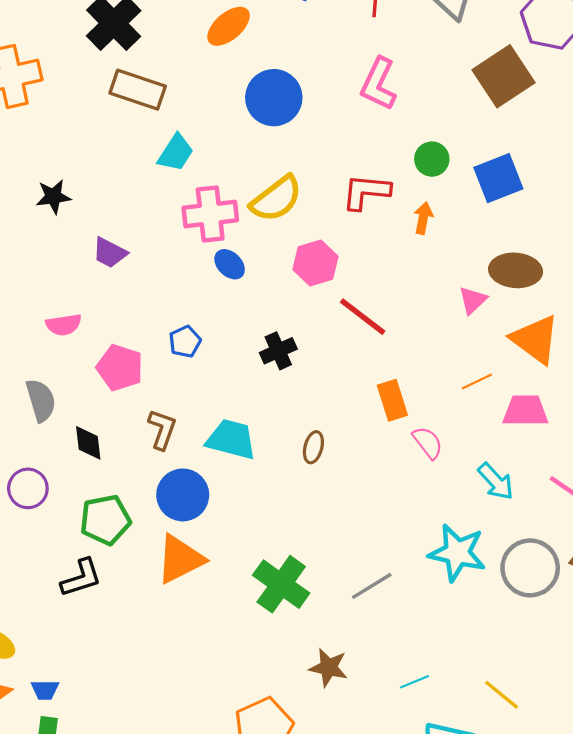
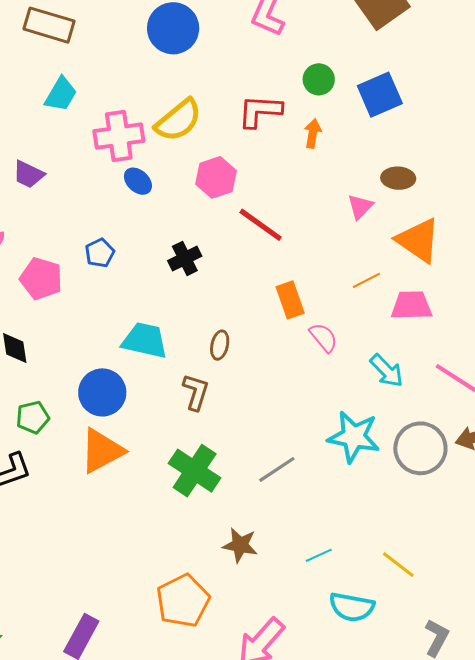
cyan trapezoid: (176, 153) -> (61, 94), moved
brown ellipse: (516, 270) -> (398, 178), size x0.7
brown L-shape: (162, 429) -> (196, 392), moved
green pentagon: (105, 520) -> (33, 417), size x0.7

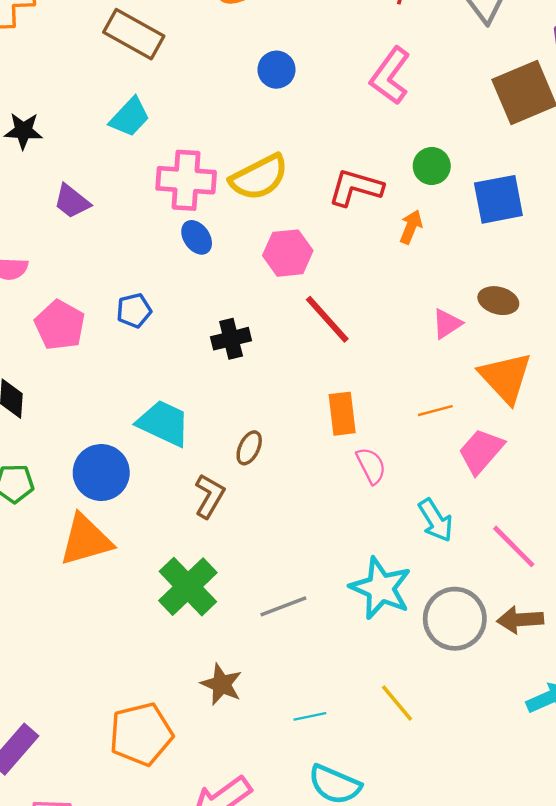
blue circle: (173, 28) -> (276, 70), size x0.6
pink trapezoid: (411, 305) -> (481, 451), turned -60
yellow line: (398, 565) -> (397, 703), moved

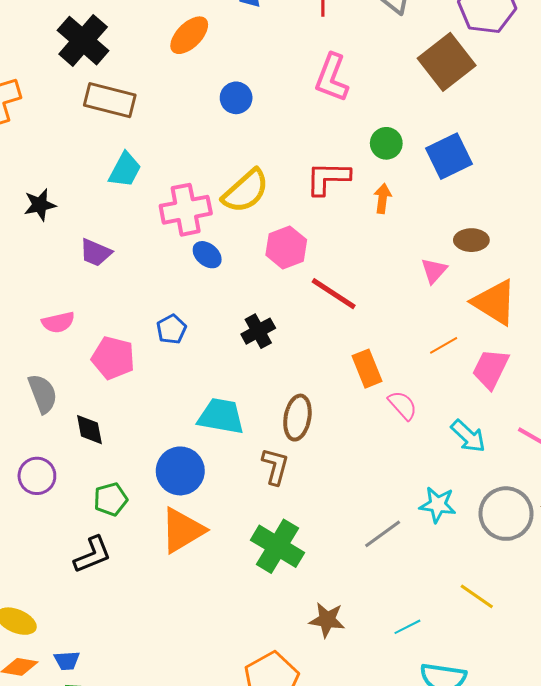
brown ellipse: (249, 448) -> (297, 418), size x1.5
cyan star: (381, 588) -> (438, 505), size x0.7
gray line: (283, 606) -> (383, 534), moved

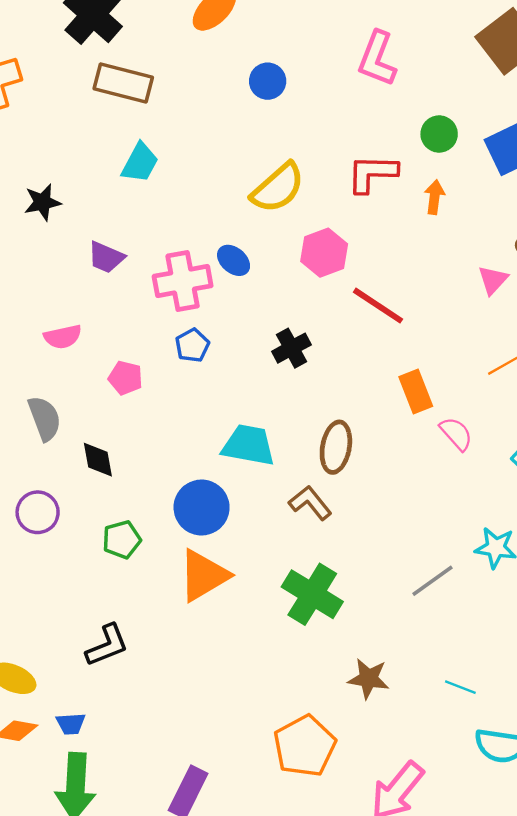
pink cross: (186, 210) -> (183, 281), moved
pink pentagon: (113, 358) -> (125, 378), size x0.7
brown L-shape: (275, 466) -> (310, 503), turned -54
black L-shape: (93, 555) -> (107, 645), moved
cyan line: (407, 627) -> (460, 687), turned 48

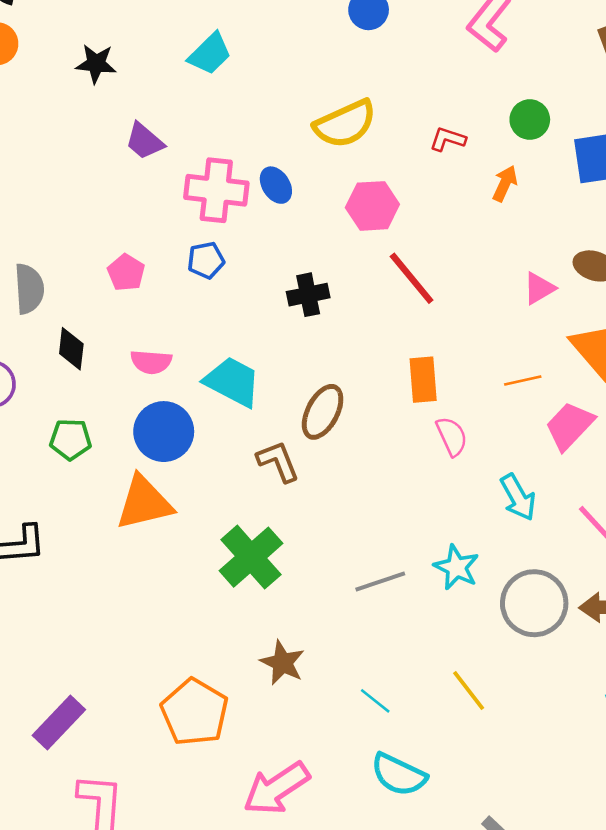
red L-shape: (372, 174) -> (448, 139), size x0.6
pink semicircle: (63, 337) -> (151, 362), moved
orange pentagon: (305, 746) -> (195, 712), turned -30

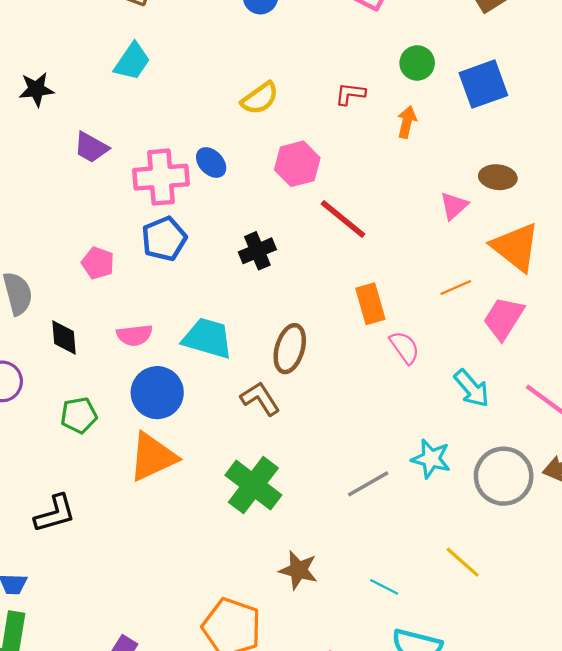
yellow semicircle: (345, 124) -> (260, 98), size x0.7
blue pentagon: (206, 260) -> (164, 239), size x1.4

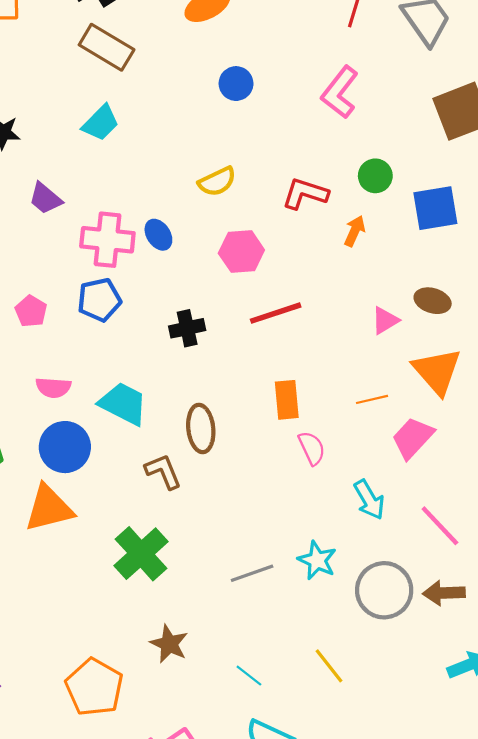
red L-shape: (350, 94) -> (305, 194), size x1.5
red line: (343, 219) -> (276, 313), turned -68
brown ellipse: (290, 349) -> (201, 428), turned -33

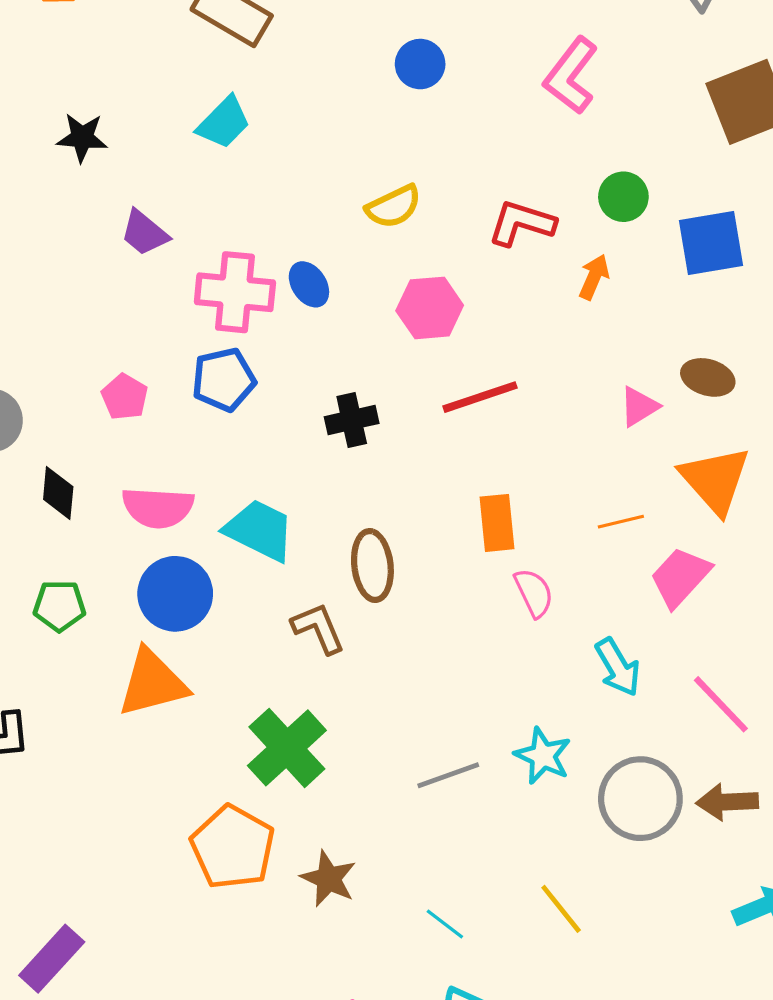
pink semicircle: (53, 388) -> (158, 507), size x1.4
orange pentagon: (94, 687) -> (233, 847), moved

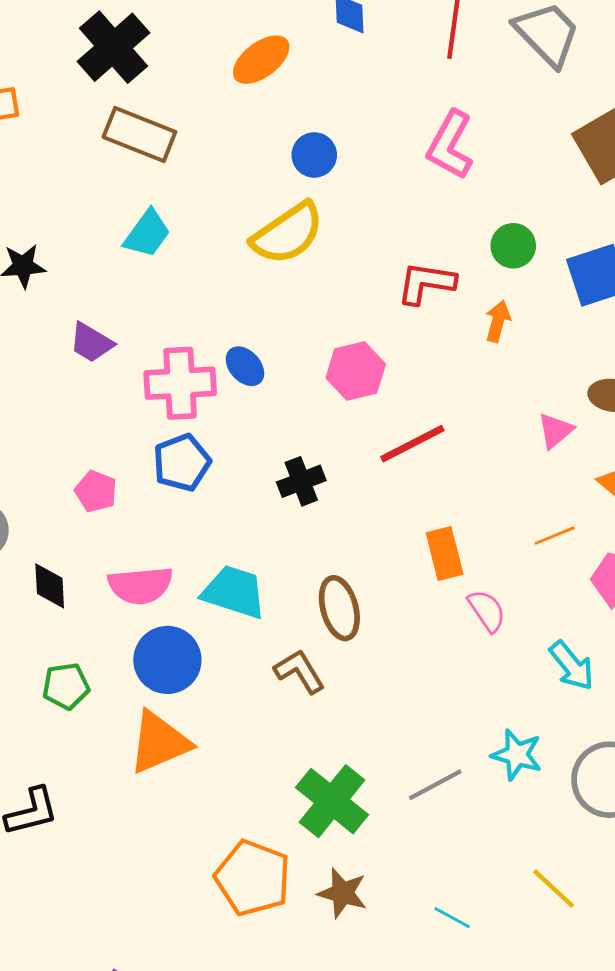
yellow semicircle: (394, 207) -> (288, 233), moved, size x1.5
green cross: (287, 748) -> (332, 801), moved

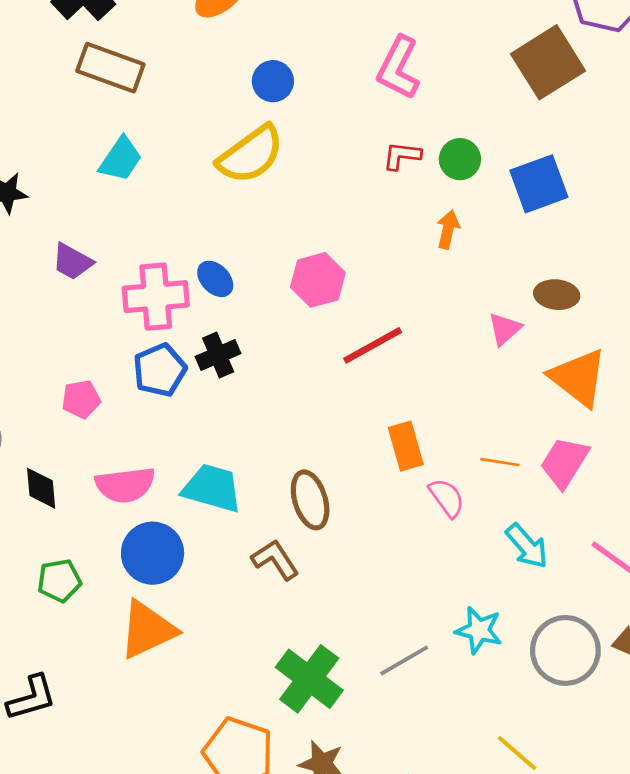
red L-shape: (426, 283) -> (402, 156), moved, size x0.7
black cross: (301, 481) -> (218, 355), moved
pink pentagon: (96, 491) -> (81, 399), turned -30
orange line: (555, 536) -> (500, 462), moved, turned 33

